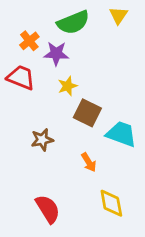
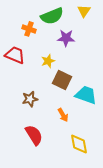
orange cross: (29, 41) -> (29, 29), moved, turned -32
purple star: (56, 54) -> (66, 38), moved
red semicircle: (48, 209) -> (34, 135), moved

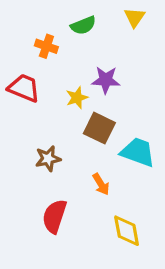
green semicircle: (52, 16) -> (83, 25), size x0.7
purple star: (66, 38) -> (106, 80), moved
red semicircle: (34, 135) -> (54, 216), turned -130

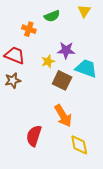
cyan trapezoid: (138, 152) -> (86, 68), moved
brown star: (48, 159) -> (13, 80), moved
orange arrow: (101, 184) -> (63, 116), size x1.6

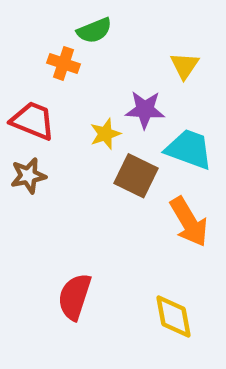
yellow triangle: (84, 11) -> (184, 66), moved
green semicircle: (52, 16) -> (94, 30), moved
orange arrow: (63, 116) -> (189, 222), moved

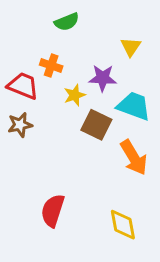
orange cross: (64, 63) -> (51, 65), moved

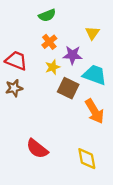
orange cross: (51, 65) -> (49, 42), moved, turned 32
red semicircle: (53, 211) -> (37, 149), turned -70

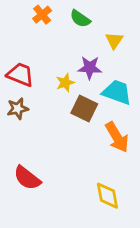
green semicircle: (47, 15) -> (80, 19), moved, turned 56
orange cross: (49, 42) -> (42, 15), moved
red semicircle: (37, 149) -> (27, 178), moved

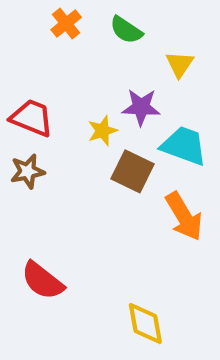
yellow diamond: (107, 196) -> (145, 324), moved

